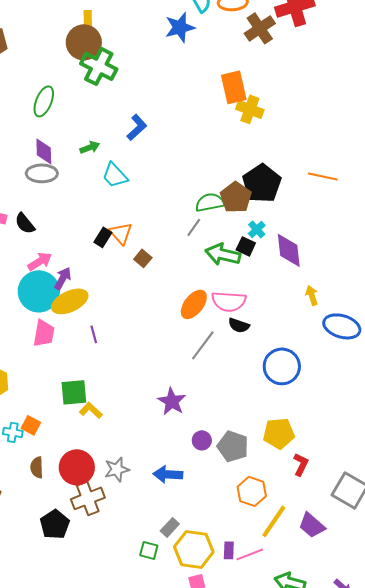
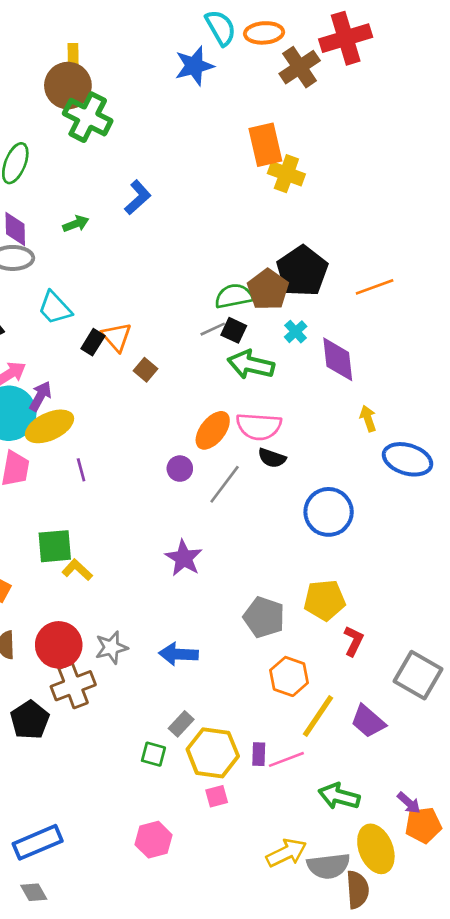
cyan trapezoid: (115, 175) -> (55, 308), moved
orange line: (323, 176) -> (375, 287), moved, turned -32
gray line: (194, 227) -> (213, 329), turned 30
black square: (246, 246) -> (234, 330), moved
purple circle: (202, 440) -> (180, 469), moved

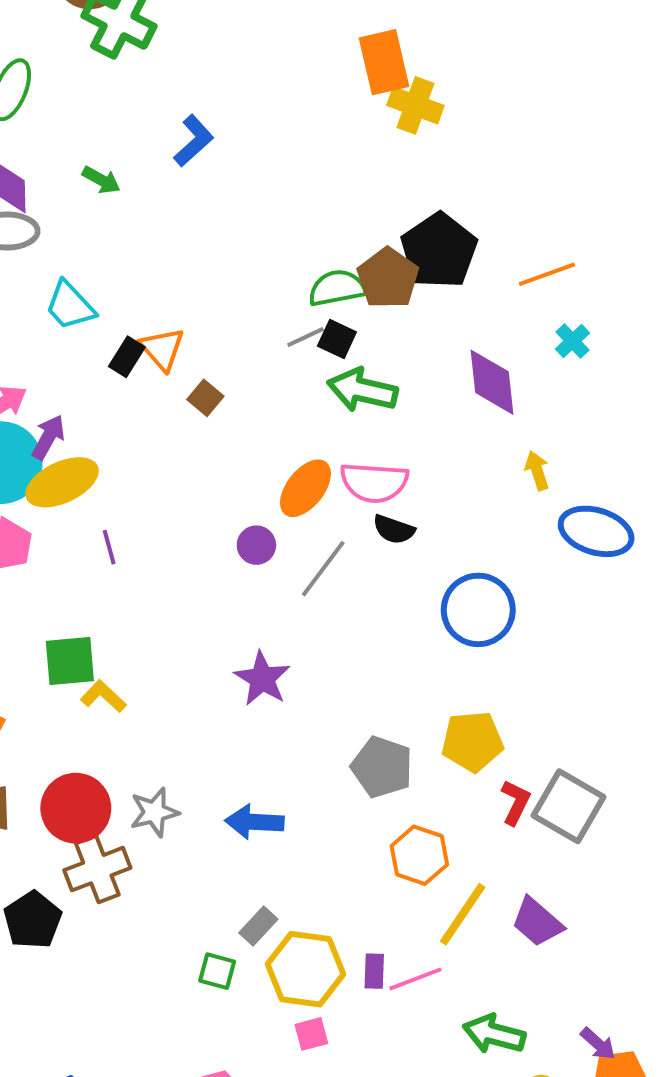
green arrow: (76, 224) -> (101, 180), turned 50
cyan cross: (296, 332) -> (572, 341), moved
gray square: (418, 675) -> (569, 806), moved

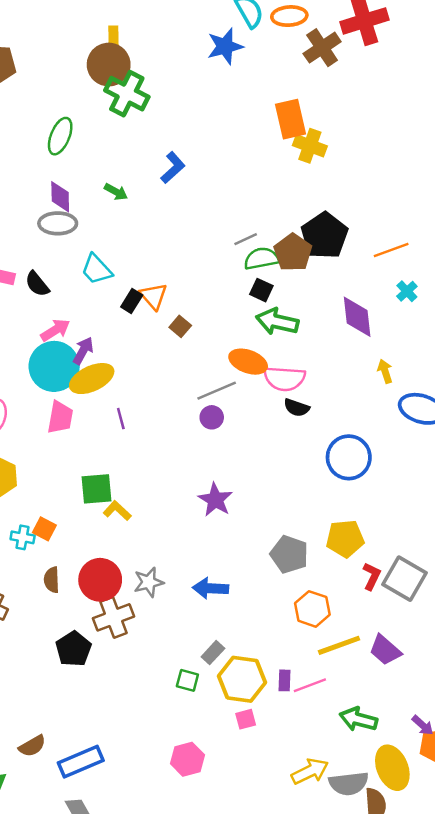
gray line: (305, 337) -> (246, 239), moved
orange ellipse: (305, 488) -> (248, 362), moved, turned 72
gray line: (323, 569) -> (217, 391), moved, turned 30
yellow line: (463, 914) -> (339, 645), turned 36

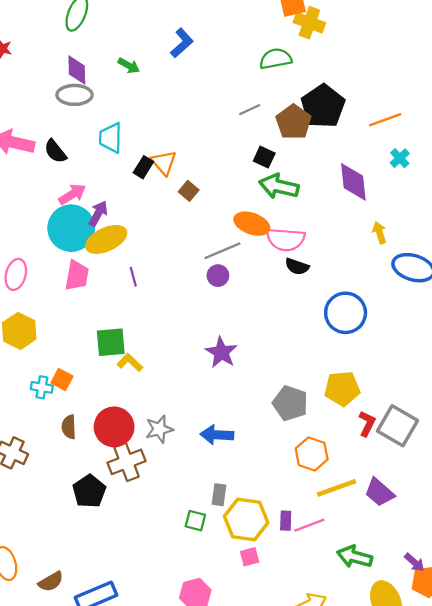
green semicircle: (261, 259) -> (276, 59), moved
cyan trapezoid: (97, 269) -> (111, 138), turned 44
gray rectangle: (213, 653) -> (219, 495), turned -35

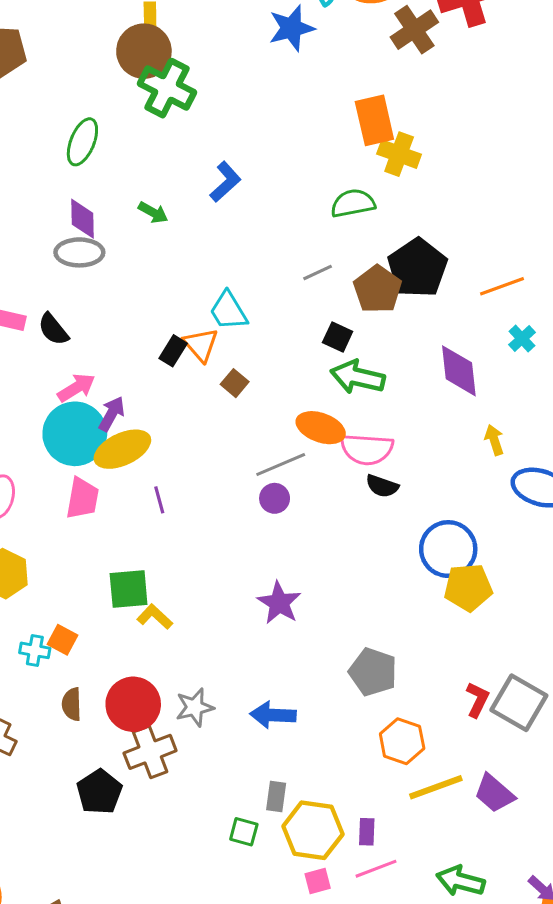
cyan trapezoid: (111, 138) -> (228, 311), moved, turned -32
yellow pentagon: (342, 388) -> (468, 587), moved
pink line: (309, 525) -> (376, 869), moved

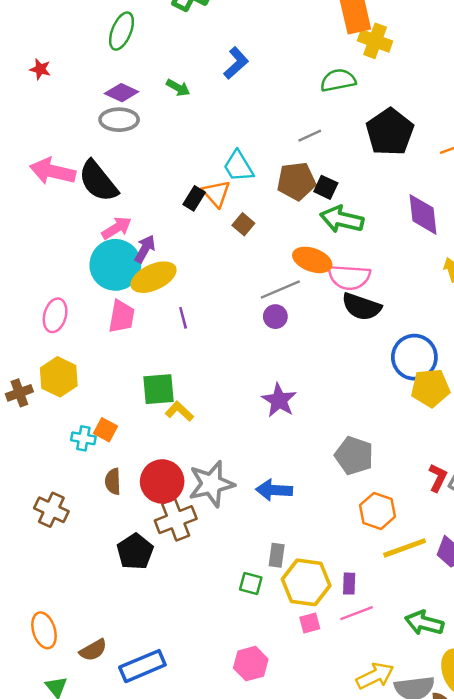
purple diamond: (82, 219) -> (122, 93), turned -64
brown pentagon: (378, 289) -> (296, 181), moved, turned 30
black semicircle: (53, 329) -> (98, 181), size x1.6
black semicircle: (382, 486) -> (361, 307), size x1.5
gray star: (195, 707) -> (211, 484), size x1.5

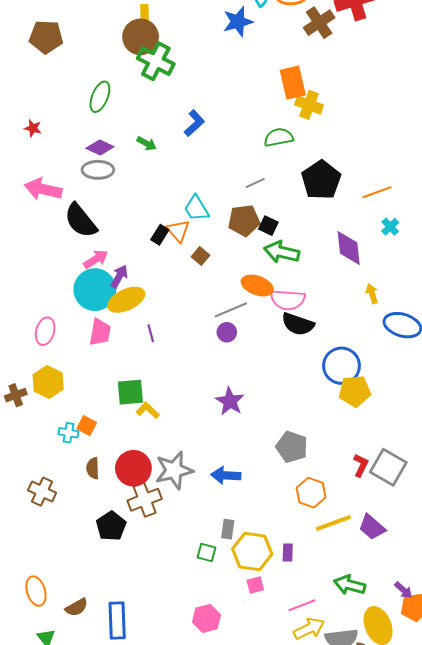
pink arrow: (53, 171) -> (43, 189), moved
pink line: (357, 613) -> (302, 605), moved
blue rectangle: (142, 666) -> (117, 620), turned -69

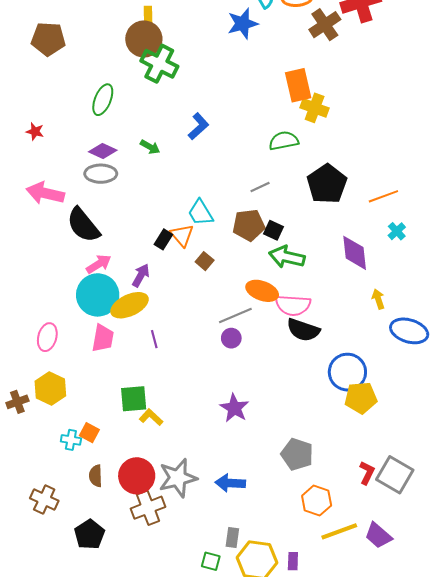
purple arrow: (119, 276) -> (141, 275), moved
black pentagon: (111, 526) -> (89, 534), moved

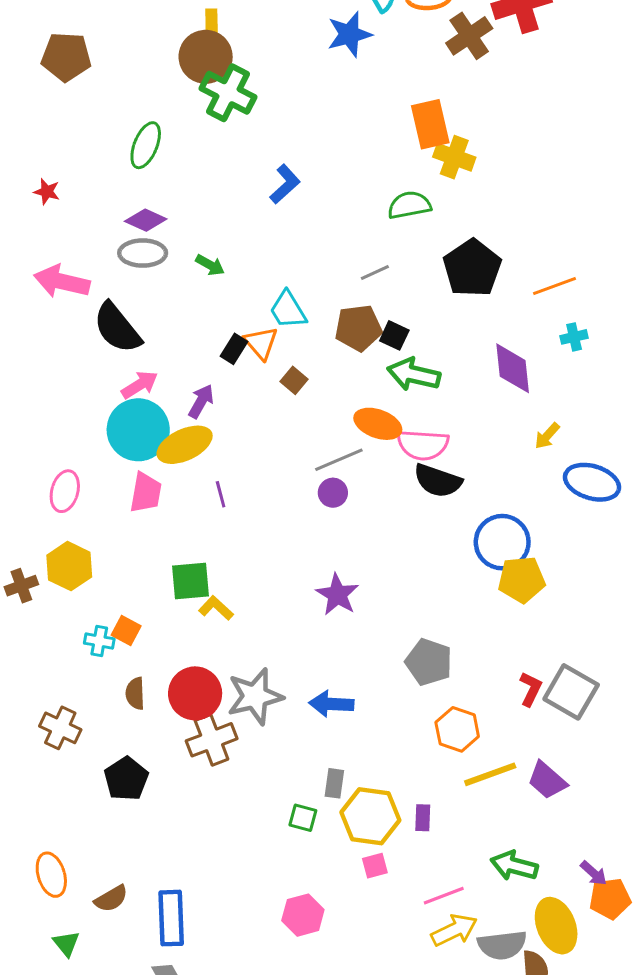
green arrow: (150, 147) -> (210, 265), moved
cyan cross: (397, 231) -> (574, 337), turned 30
yellow arrow: (378, 299) -> (547, 436), turned -120

